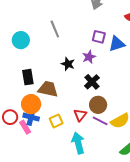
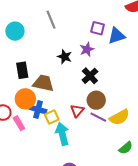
blue cross: (31, 117) -> (38, 109), moved
cyan arrow: (78, 143) -> (62, 134), moved

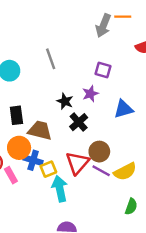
blue triangle: (117, 36) -> (123, 109), moved
black cross: (90, 76) -> (79, 122), moved
red triangle: (77, 111) -> (77, 163), size x1.5
green semicircle: (126, 148) -> (131, 207), turned -32

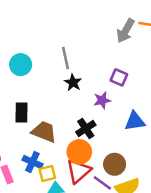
black star: (65, 101) -> (73, 83), moved
orange circle: (19, 148) -> (79, 152), moved
brown circle: (99, 152) -> (115, 164), moved

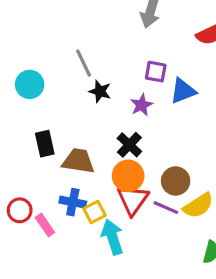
blue triangle: (135, 121) -> (183, 91), moved

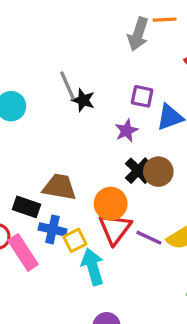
black star: (100, 91) -> (83, 100), moved
black rectangle: (45, 144) -> (26, 207), moved, turned -60
black cross: (129, 145) -> (138, 171), moved
brown circle: (176, 181) -> (158, 172), moved
pink rectangle: (45, 225) -> (23, 252), size x1.5

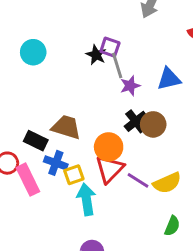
gray line: (68, 86) -> (117, 65), moved
purple square: (142, 96) -> (110, 47), moved

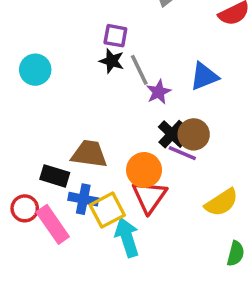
purple square: (110, 47) -> (115, 36), moved
yellow square: (74, 175) -> (107, 210), size x1.4
purple line: (138, 180) -> (182, 153), moved

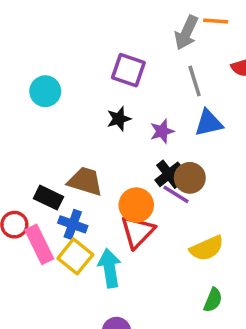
purple square: (115, 36) -> (128, 70), size x1.4
black star: (112, 61) -> (119, 119), moved, turned 30
gray line: (139, 70) -> (195, 81), moved
yellow square: (107, 210) -> (75, 256), moved, turned -32

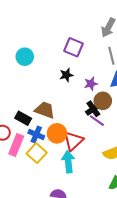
brown circle: (190, 178) -> (103, 101), moved
orange circle: (136, 205) -> (57, 133), moved
pink rectangle: (39, 244) -> (16, 145), turned 45
cyan arrow: (110, 268) -> (68, 162), moved

